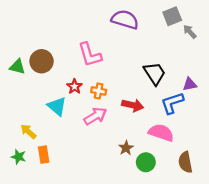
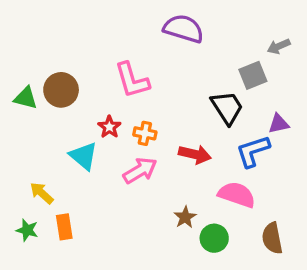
gray square: (172, 16) -> (253, 75), moved
gray arrow: (190, 32) -> (279, 46), turned -72

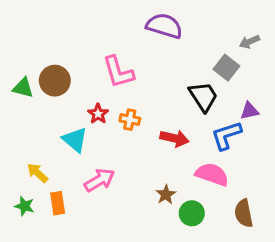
gray square: (253, 75) -> (226, 68), turned -30
pink arrow: (140, 170) -> (99, 180), moved

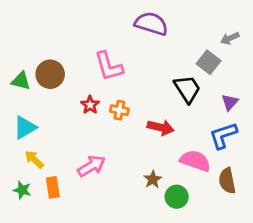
purple triangle: (249, 111) -> (230, 102), turned -36
blue L-shape: (226, 135) -> (223, 135), moved
cyan triangle: (75, 140) -> (25, 127), moved, turned 50
brown semicircle: (244, 213) -> (227, 181), moved

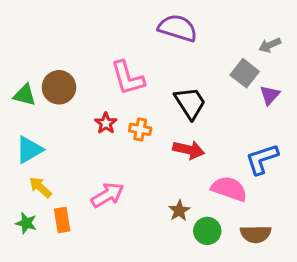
black trapezoid: (187, 89) -> (190, 103), moved
purple triangle: (230, 102) -> (270, 95), moved
brown semicircle: (227, 181) -> (256, 234), moved, turned -80

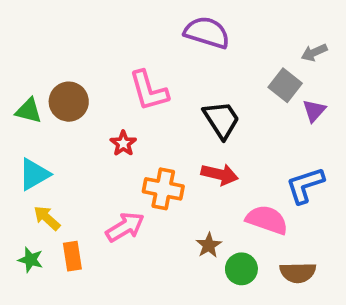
orange cross: (140, 129) -> (163, 189), moved, size x1.5

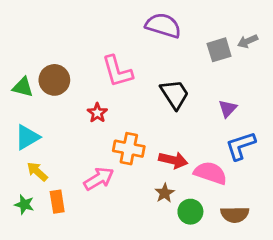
gray square: (285, 85) -> (219, 50), moved, turned 35
purple triangle: (314, 111) -> (228, 109), moved
red arrow: (220, 174) -> (173, 160), moved

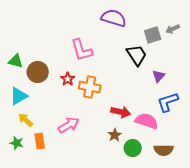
brown circle: (54, 80) -> (38, 72), moved
black trapezoid: (175, 94) -> (137, 55), moved
orange cross: (129, 149) -> (90, 87), moved

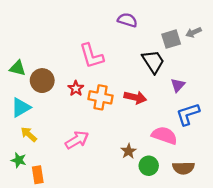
purple semicircle: (114, 18) -> (127, 20), size x0.7
red arrow: (121, 112) -> (135, 97), moved
orange rectangle: (40, 141) -> (38, 175), moved

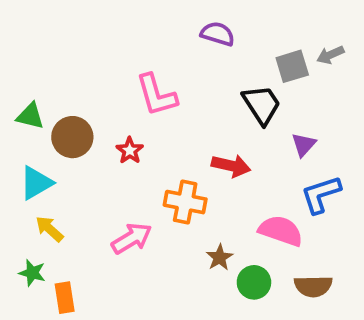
orange cross: (100, 97) -> (185, 202), moved

